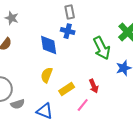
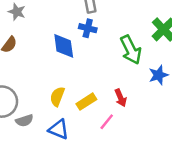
yellow semicircle: (47, 75) -> (57, 97), moved

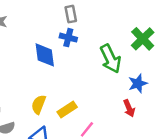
red arrow: (121, 98) -> (129, 108), moved

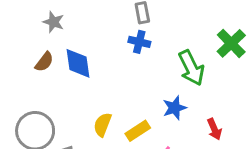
blue diamond: (45, 55) -> (78, 63), moved
blue star: (138, 83) -> (175, 108), moved

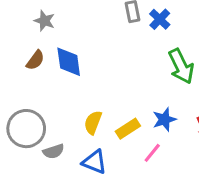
blue cross: (139, 42) -> (160, 19), moved, turned 30
blue star: (175, 108) -> (164, 119), moved

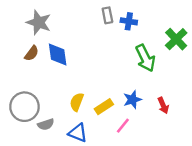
blue cross: (160, 19) -> (129, 21), turned -35
gray star: (44, 21) -> (39, 23), size x1.5

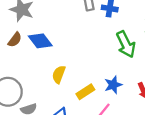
blue diamond: (58, 55) -> (40, 41), turned -30
yellow semicircle: (77, 102) -> (59, 74), moved

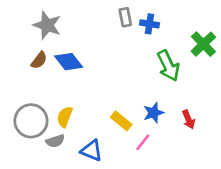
yellow semicircle: (59, 74) -> (65, 117), moved
yellow rectangle: (85, 92) -> (121, 121), turned 72

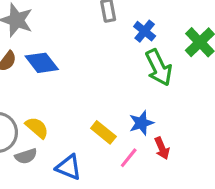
blue cross: (149, 24) -> (145, 31), moved, turned 30
yellow semicircle: (65, 117) -> (37, 128), turned 110
red arrow: (189, 120) -> (162, 148), moved

